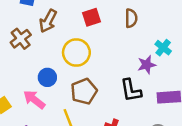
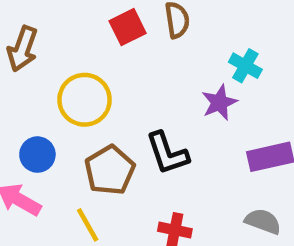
red square: (92, 17) -> (128, 27), moved
black L-shape: (131, 90) -> (167, 153), moved

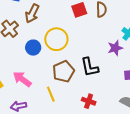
blue circle: (37, 155) -> (33, 48), moved

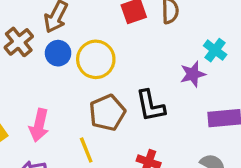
blue circle: (33, 48) -> (58, 53), moved
pink arrow: (22, 79) -> (39, 125), turned -114

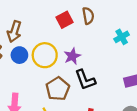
cyan cross: (215, 50) -> (122, 37), turned 32
purple star: (193, 74) -> (72, 56), moved

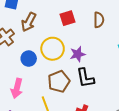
red square: (64, 20) -> (67, 18), moved
blue circle: (19, 55) -> (29, 59), moved

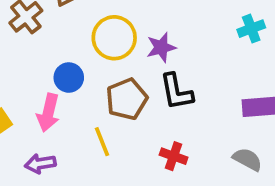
blue circle: (29, 59) -> (69, 78), moved

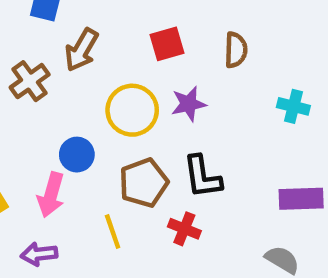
cyan cross: (251, 29) -> (293, 106), turned 32
purple star: (161, 47) -> (189, 104), moved
red cross: (174, 156) -> (184, 229), moved

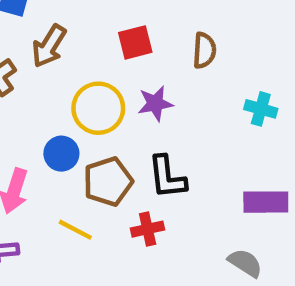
blue circle: (77, 155) -> (61, 154), moved
red cross: (184, 229) -> (148, 229), turned -36
yellow line: (113, 231) -> (75, 230), turned -45

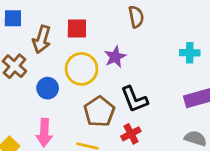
red square: (135, 42) -> (77, 28), moved, turned 30
cyan cross: (261, 109) -> (190, 53), moved
blue circle: (61, 154) -> (48, 88), moved

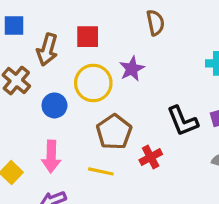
black L-shape: (134, 99) -> (182, 121), moved

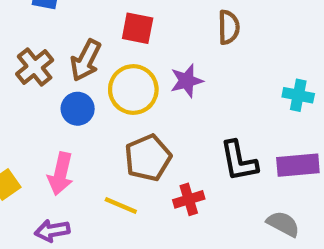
brown arrow: (47, 50) -> (86, 60), moved

